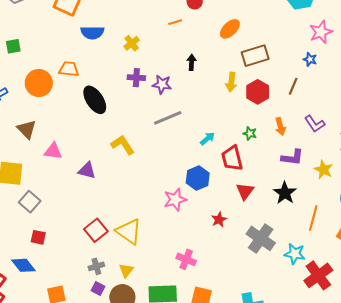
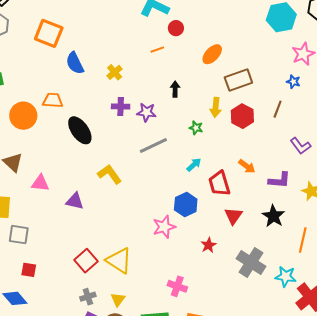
blue semicircle: (92, 33) -> (75, 63), turned 65
orange arrow: (280, 127) -> (247, 166), moved, turned -36
green star: (250, 133) -> (196, 128), moved
gray square: (30, 202) -> (19, 235), turned -30

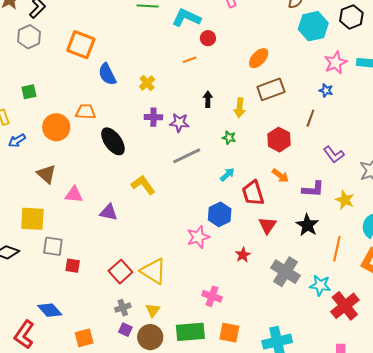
orange ellipse: (212, 54) -> (259, 58), moved
yellow arrow: (216, 107) -> (240, 108), moved
red hexagon: (242, 116) -> (279, 140), moved
red square: (29, 270) -> (73, 266), moved

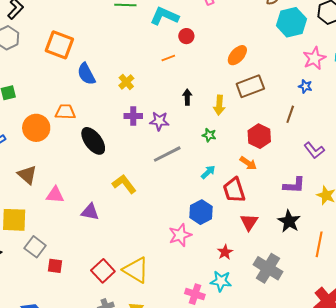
orange arrow: (280, 176) -> (248, 163), moved
gray square: (53, 246) -> (35, 247), turned 30
cyan star: (320, 285) -> (221, 281), moved

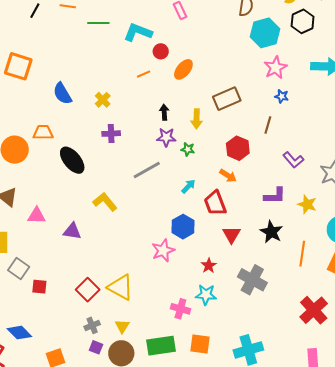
orange square: (59, 45) -> (18, 66), moved
orange ellipse: (237, 55) -> (183, 69), moved
pink star: (314, 58) -> (275, 68), moved
purple star: (159, 121) -> (166, 137), moved

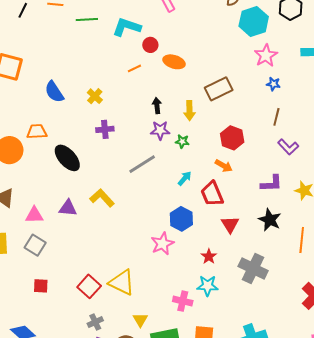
orange ellipse: (183, 69) -> (174, 62), turned 70
brown line: (268, 125) -> (276, 117), moved
purple triangle: (72, 231) -> (68, 208), moved
gray square: (19, 268) -> (35, 245), moved
yellow triangle: (122, 326) -> (140, 320), moved

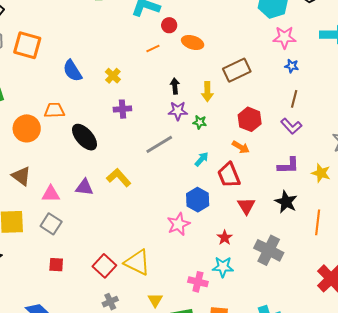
pink star: (266, 55) -> (284, 37), turned 30
purple L-shape: (288, 147) -> (291, 126), moved

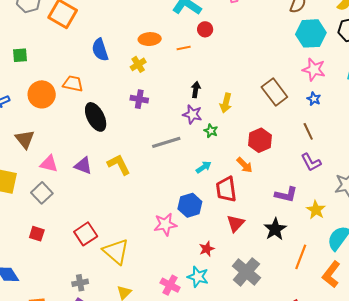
orange ellipse: (193, 42) -> (150, 39), moved, turned -35
brown rectangle: (237, 70) -> (274, 92), moved, turned 64
brown line: (294, 99) -> (308, 131), turned -54
purple L-shape: (291, 126) -> (311, 162), moved
red square: (104, 266) -> (86, 234), moved

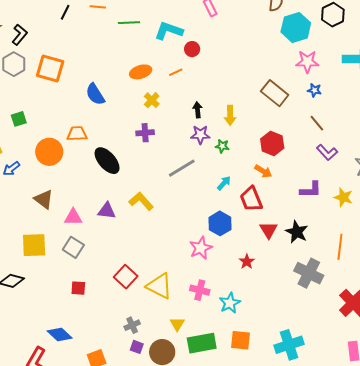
yellow cross: (138, 64) -> (152, 100), moved
black star: (275, 229) -> (297, 232), moved
gray cross: (246, 272) -> (309, 273), moved
cyan star: (198, 277) -> (230, 303), moved, turned -30
pink cross: (170, 285) -> (200, 290), moved

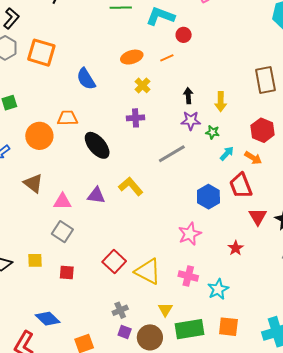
brown rectangle: (275, 93) -> (265, 80), turned 40
cyan arrow: (224, 183) -> (227, 153), moved
blue hexagon: (220, 223) -> (208, 197), moved
yellow square: (34, 245) -> (35, 260), moved, size x0.6

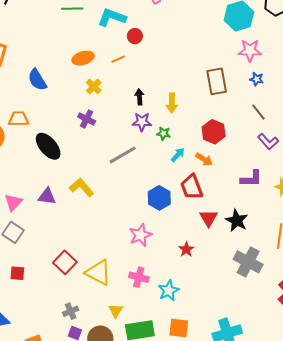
purple cross: (136, 118) -> (87, 119), turned 30
pink triangle: (62, 202) -> (13, 202), turned -48

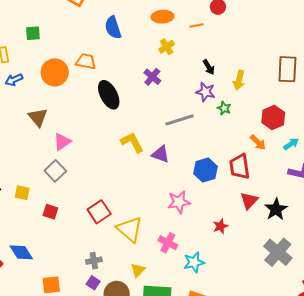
black arrow: (139, 97) -> (209, 67), turned 140
cyan arrow: (178, 155) -> (291, 144), moved
purple triangle: (47, 196) -> (161, 154), moved

